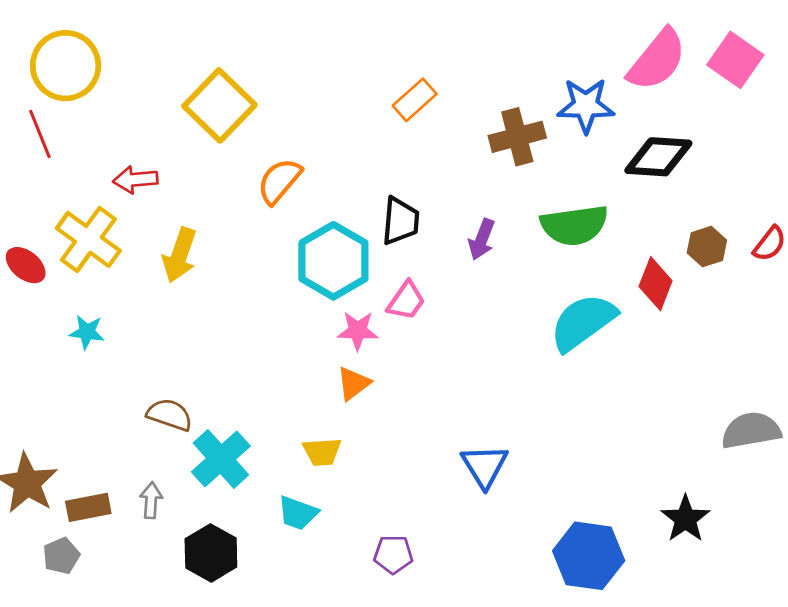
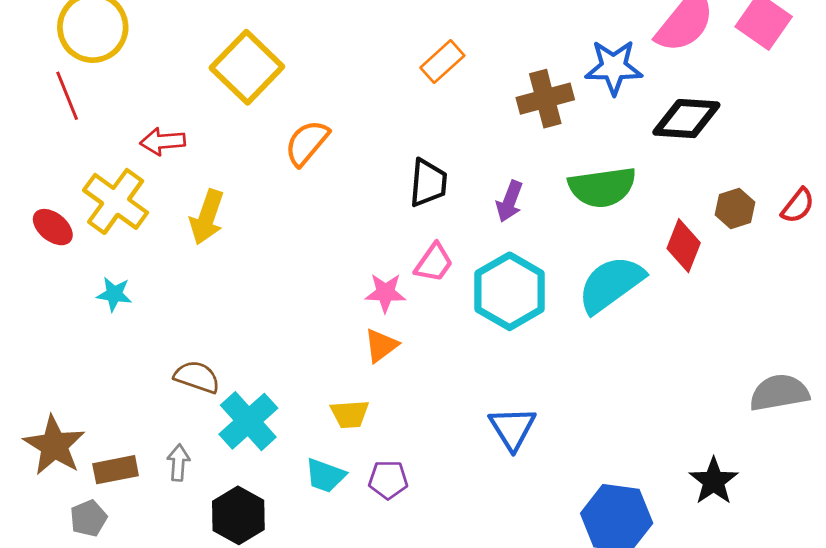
cyan hexagon: (333, 261) -> (510, 291), moved
purple pentagon: (393, 554) -> (388, 480), moved

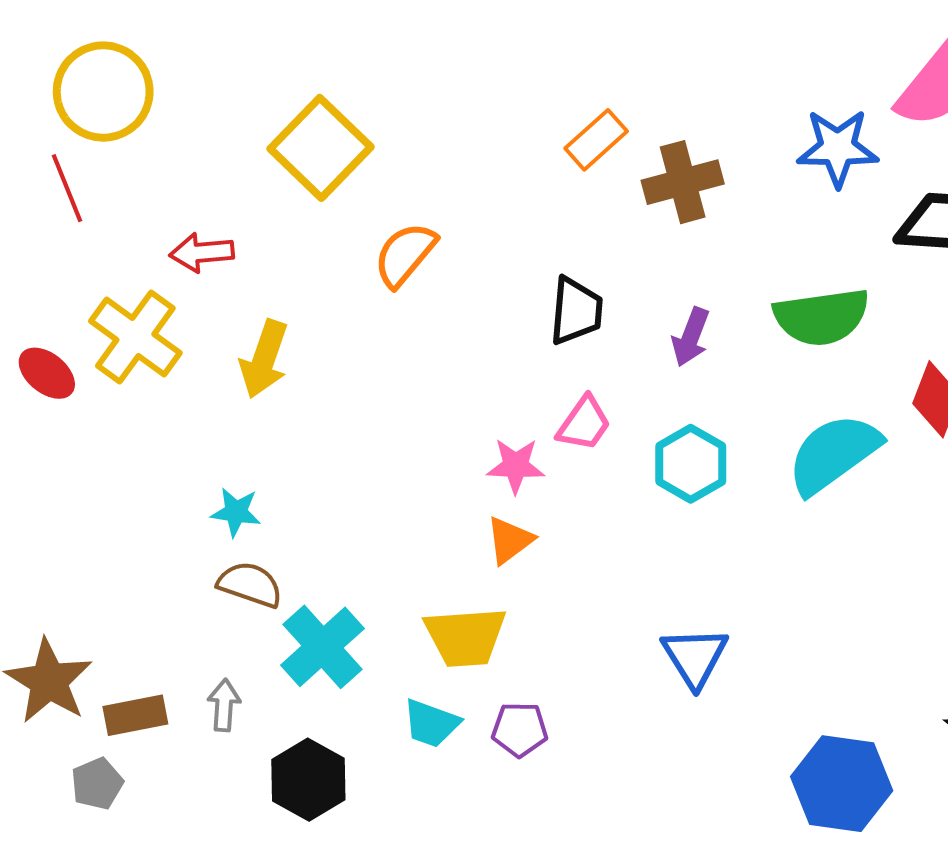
brown cross: (545, 99) -> (683, 182), moved
cyan hexagon: (510, 291) -> (691, 464), size x0.7
cyan star: (114, 294) -> (236, 512), moved
yellow trapezoid: (350, 414) -> (465, 637), size x1.5

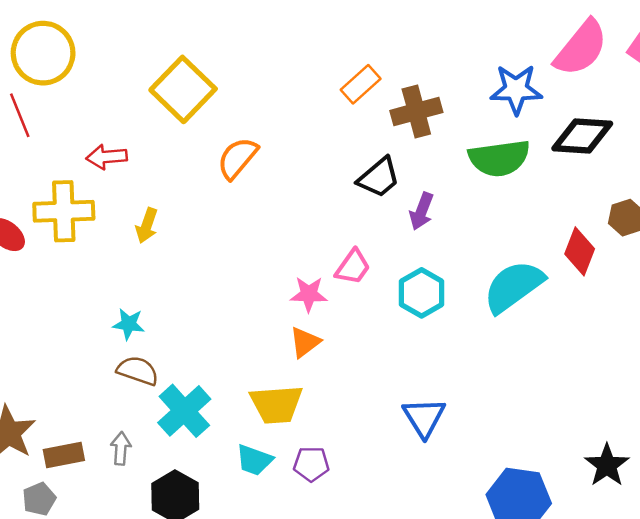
black trapezoid: (576, 311) -> (379, 178), moved, turned 45
green semicircle: (821, 317) -> (499, 158), moved
yellow cross: (135, 337) -> (64, 211), turned -38
yellow arrow: (264, 359) -> (147, 226), size x0.7

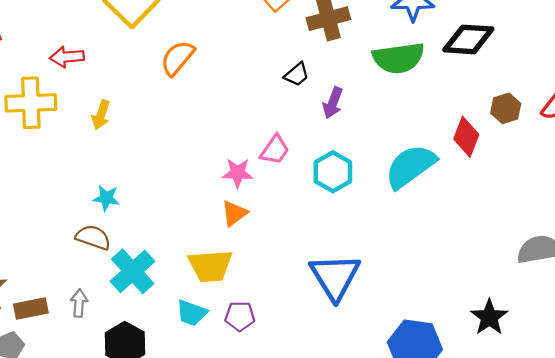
black trapezoid: (379, 178) -> (297, 74), size x0.7
cyan star: (129, 324) -> (106, 198), moved
blue triangle: (424, 417) -> (335, 277), size x1.4

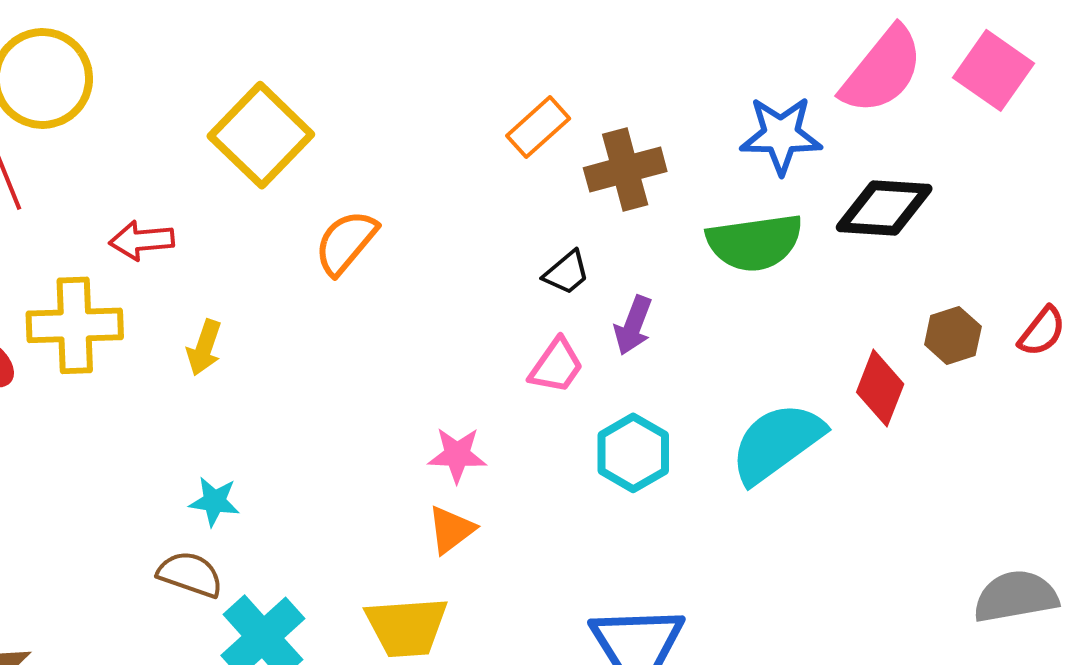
pink trapezoid: (275, 150) -> (556, 366), moved

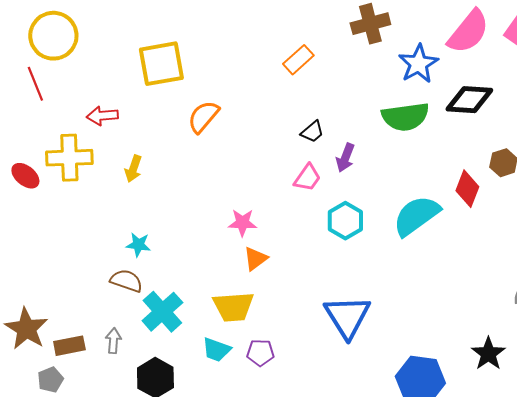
yellow square: (261, 135) -> (161, 64), turned 36
blue star: (781, 135) -> (418, 64), turned -30
brown cross: (625, 170) -> (370, 24), moved
pink star: (457, 455) -> (242, 223), moved

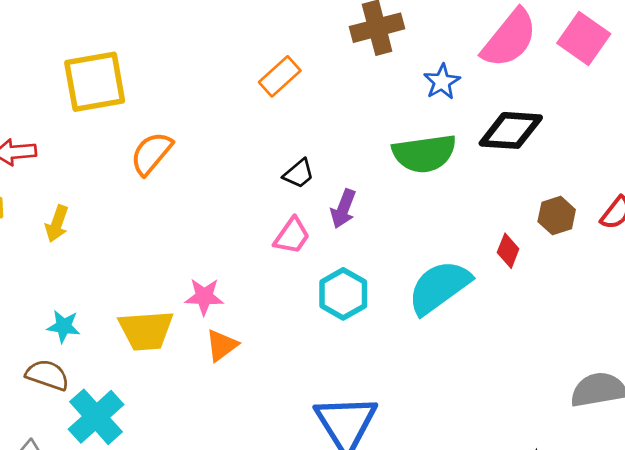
blue star: (418, 64) -> (442, 82), size x0.7
red diamond: (467, 189) -> (508, 251), size x0.7
yellow trapezoid: (233, 307) -> (146, 330), moved

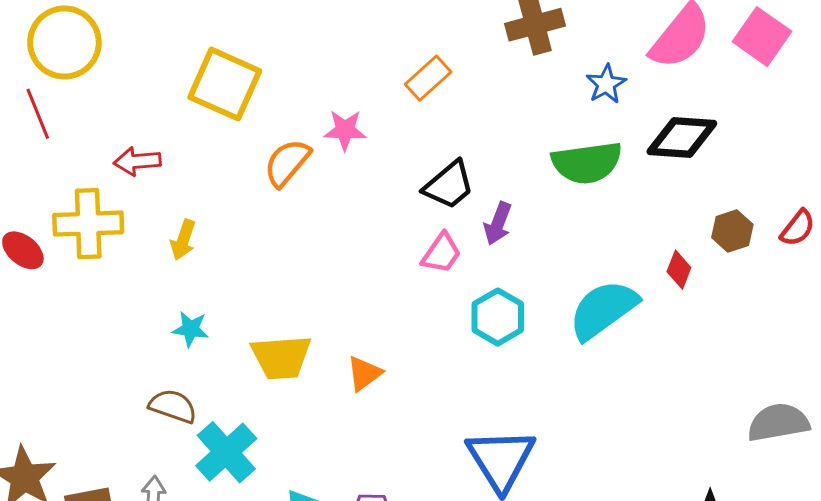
yellow square: (95, 82) -> (225, 84), turned 34
black trapezoid: (299, 174) -> (449, 185), size x1.5
pink star: (204, 297) -> (345, 130), moved
cyan star: (64, 326) -> (191, 329), moved

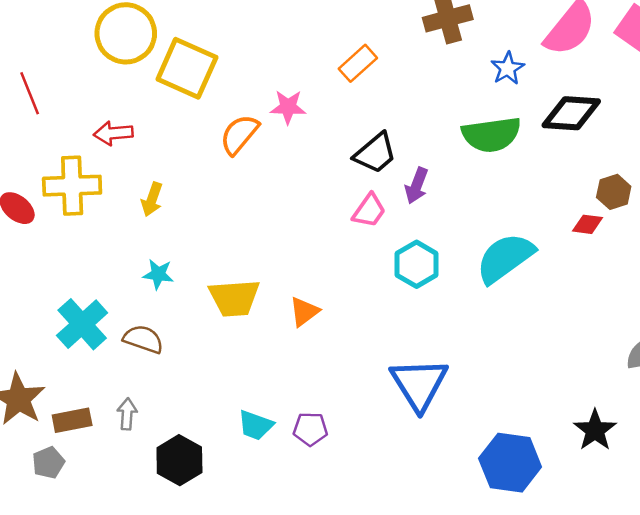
yellow circle: (64, 43) -> (126, 33), moved
red diamond: (679, 270) -> (587, 224), moved, turned 76
cyan cross: (226, 452) -> (82, 324), moved

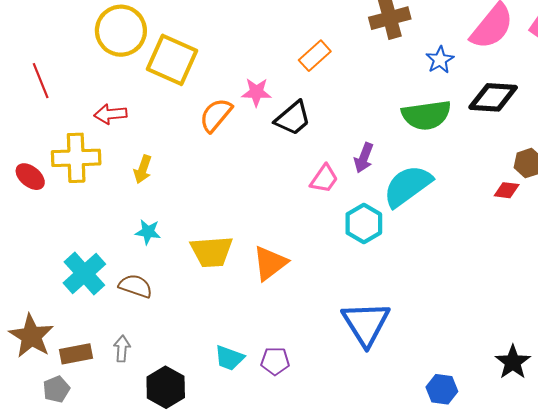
black trapezoid: (375, 153) -> (293, 118), moved
cyan semicircle: (505, 258) -> (408, 186), moved
orange triangle: (304, 312) -> (270, 263), size x1.4
blue hexagon: (510, 463) -> (442, 389), size x0.6

